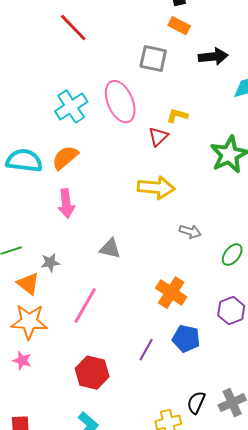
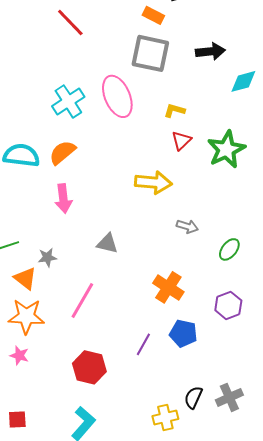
orange rectangle: (179, 26) -> (153, 15), moved
gray square: (153, 59) -> (150, 53), size x1.4
red triangle: (158, 137) -> (181, 140), moved

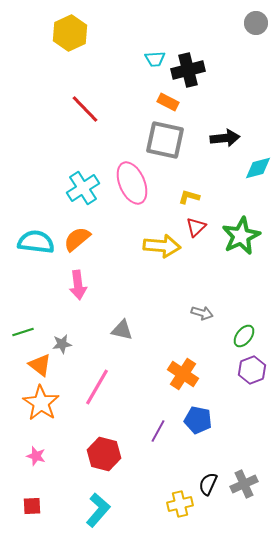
yellow arrow: (153, 182) -> (162, 246), moved
purple hexagon: (228, 305) -> (252, 370), moved
orange star: (26, 316) -> (41, 403), turned 30
pink star: (19, 355) -> (36, 456), moved

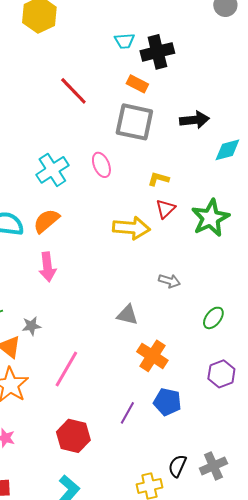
red line: (85, 109) -> (73, 91), moved
pink ellipse: (132, 183) -> (101, 165), size x0.6
gray arrow: (202, 313) -> (169, 281), moved
gray triangle: (122, 330) -> (127, 315), moved
purple hexagon: (252, 370) -> (221, 374), moved

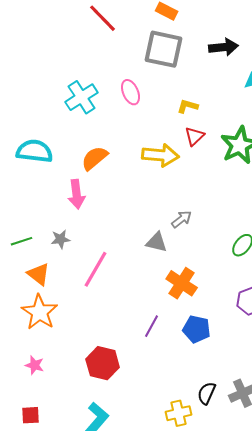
orange semicircle: (46, 221) -> (95, 158), moved
gray arrow: (169, 281) -> (182, 219), moved, turned -55
gray star: (31, 326) -> (61, 239), moved
pink line: (66, 369) -> (96, 269), moved
purple line: (127, 413) -> (152, 326), moved

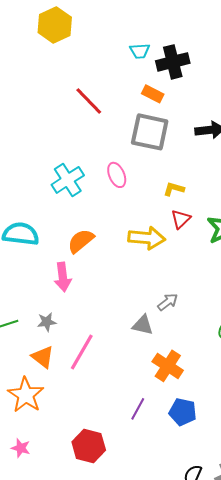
orange triangle: (39, 274) -> (43, 357), moved

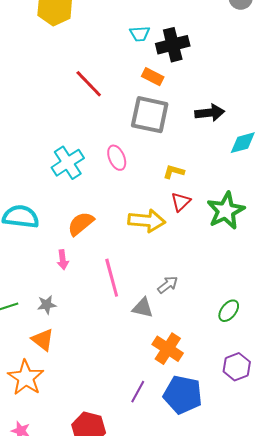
pink arrow: (63, 277) -> (63, 260), size x0.7
pink line: (82, 352) -> (112, 278), moved, turned -45
blue pentagon: (183, 412) -> (183, 395), size x1.4

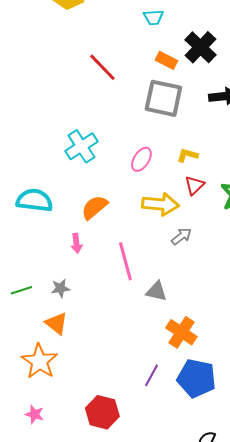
black cross: (173, 45) -> (200, 47), moved, turned -32
pink ellipse: (117, 158) -> (141, 159), moved, turned 55
gray arrow: (168, 285) -> (181, 236), moved

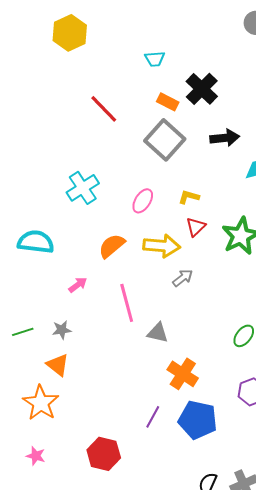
gray square: (163, 98) -> (165, 140), turned 30
orange semicircle: (94, 207) -> (112, 246), moved
pink arrow: (76, 243) -> (78, 285), turned -120

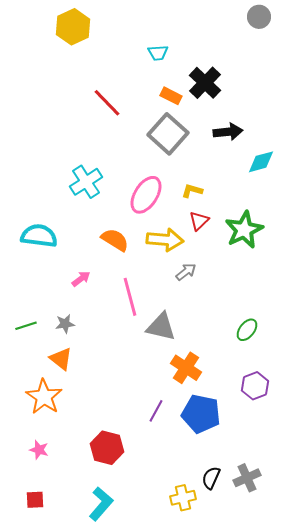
pink ellipse: (143, 201) -> (146, 195), size x1.5
orange semicircle: (112, 246) -> (115, 240), turned 72
gray triangle: (158, 333) -> (161, 327), size x1.4

